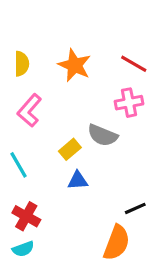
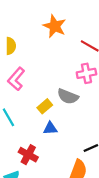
orange star: (75, 65) -> (55, 26), moved
red cross: (26, 216) -> (28, 155), moved

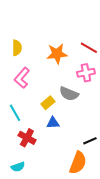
orange star: (55, 26) -> (57, 54), moved, turned -30
red cross: (28, 155) -> (27, 138), moved

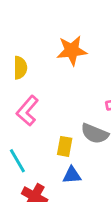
orange star: (57, 54) -> (72, 51), moved
yellow rectangle: (48, 103) -> (65, 146), turned -40

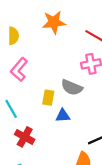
blue triangle: (72, 175) -> (63, 116), moved

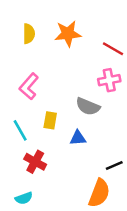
yellow semicircle: (13, 36) -> (29, 34), moved
yellow rectangle: (48, 98) -> (50, 120), moved

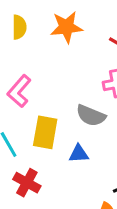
yellow rectangle: (50, 120) -> (45, 132), size x1.5

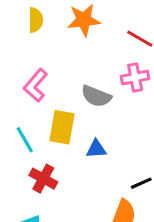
gray semicircle: (91, 116) -> (96, 96), moved

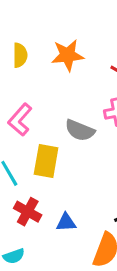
blue triangle: (96, 149) -> (66, 222), moved

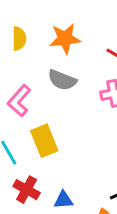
gray semicircle: (80, 130) -> (62, 80), moved
yellow rectangle: (46, 161) -> (44, 141), turned -32

